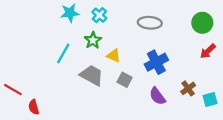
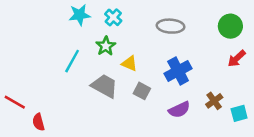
purple semicircle: (157, 96) -> (179, 110), turned -78

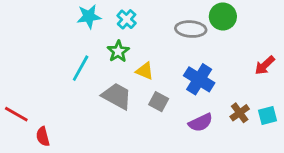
green circle: (230, 26) -> (223, 16), moved
blue cross: (178, 71) -> (199, 79), turned -30
cyan square: (239, 113) -> (268, 116), moved

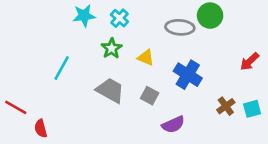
cyan line: (81, 68) -> (62, 68), moved
yellow triangle: (145, 71) -> (146, 58), moved
purple semicircle: (201, 123) -> (173, 125), moved

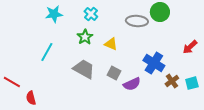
cyan star: (84, 16) -> (54, 14), moved
blue cross: (188, 75) -> (154, 63), moved
purple semicircle: (173, 125) -> (132, 84), moved

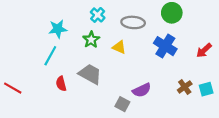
cyan star: (54, 14) -> (58, 29), moved
gray ellipse: (137, 21) -> (133, 22), moved
blue cross: (154, 63) -> (165, 46), moved
gray square: (114, 73) -> (122, 104), moved
red semicircle: (31, 98) -> (61, 84), moved

